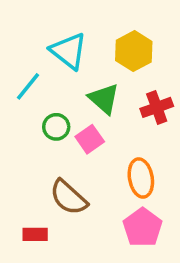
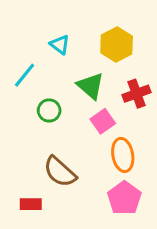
cyan triangle: (69, 51) -> (60, 45), size x0.6
pink square: (90, 139) -> (103, 121), moved

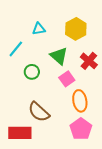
cyan triangle: (60, 45) -> (39, 29), turned -48
red cross: (137, 94) -> (89, 61), turned -30
red rectangle: (31, 204) -> (20, 133), size x1.6

